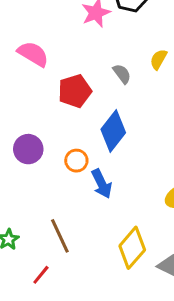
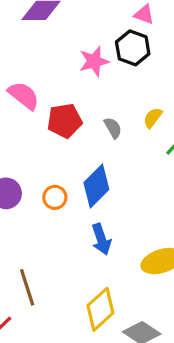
red pentagon: (75, 91) -> (65, 121), moved
orange circle: (76, 161) -> (55, 197), moved
blue arrow: (102, 184) -> (101, 239), moved

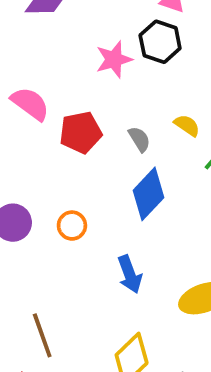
yellow semicircle: (153, 118) -> (187, 125), turned 90
blue diamond: (96, 186) -> (148, 194), moved

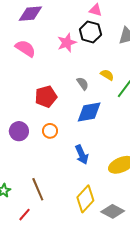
pink semicircle: (30, 104) -> (25, 48), moved
red pentagon: (81, 132) -> (46, 97), moved
blue diamond: (148, 194) -> (89, 112), turned 40

